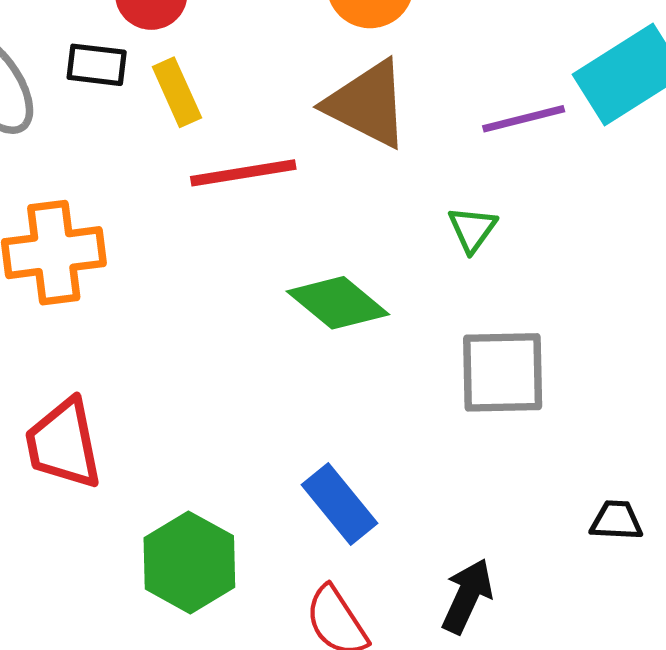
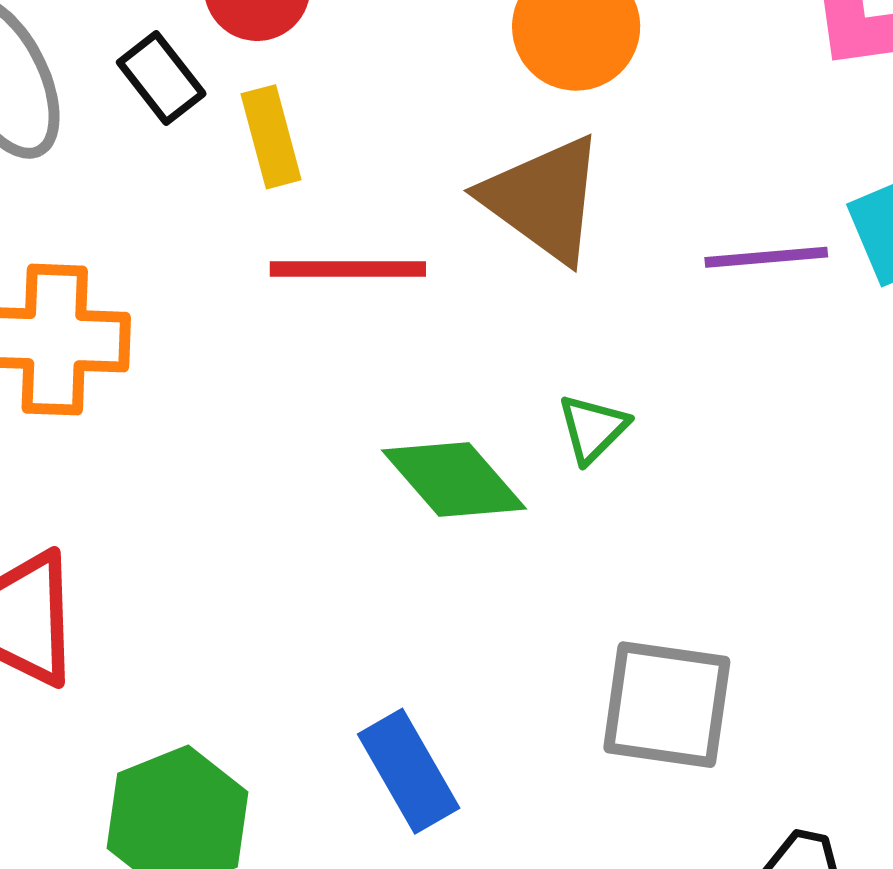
black rectangle: (97, 65) -> (161, 78), turned 36
green triangle: (472, 229) -> (593, 428), moved
gray square: (503, 372) -> (667, 705), moved

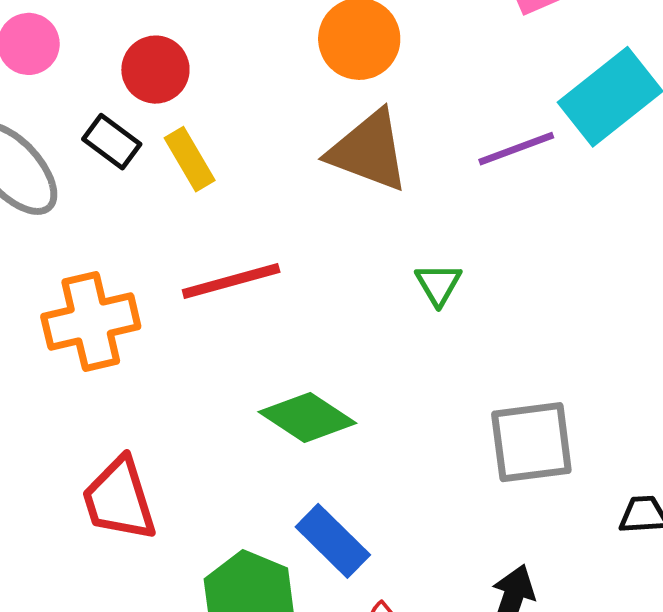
red line: (348, 269) -> (231, 281), moved
green diamond: (454, 479) -> (307, 417), moved
blue rectangle: (409, 771) -> (333, 541), moved

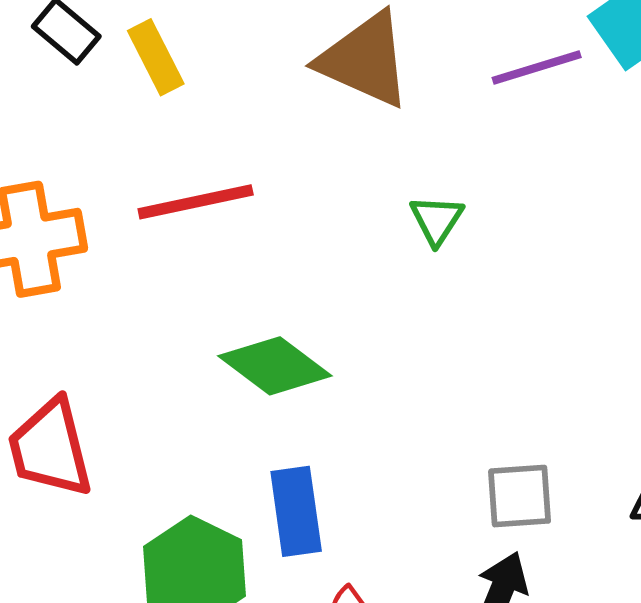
gray square: (531, 442) -> (520, 496), moved, size x0.7
blue rectangle: (333, 541) -> (296, 511), turned 34

